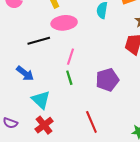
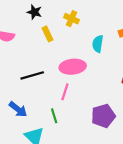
pink ellipse: (64, 23) -> (73, 67), moved
green line: (69, 78) -> (54, 116), moved

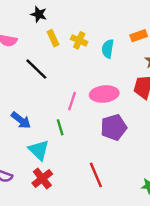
yellow cross: (72, 19) -> (79, 40), moved
pink ellipse: (73, 67) -> (104, 94), moved
black line: (32, 75) -> (36, 69), moved, turned 60

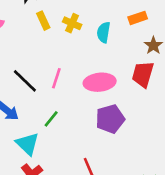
black line: (36, 69) -> (25, 81), moved
pink line: (72, 101) -> (56, 78), moved
green line: (60, 127) -> (51, 119), turned 56

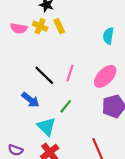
yellow cross: (72, 23) -> (40, 26), moved
pink ellipse: (100, 82) -> (105, 76), turned -40

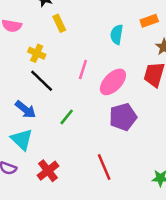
yellow cross: (40, 26) -> (37, 53), moved
pink line: (70, 73) -> (83, 69), moved
cyan triangle: (46, 127) -> (22, 139), moved

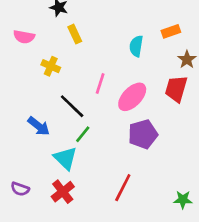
black line: (42, 81) -> (72, 106), moved
cyan triangle: (22, 139) -> (65, 158), moved
red line: (104, 167) -> (123, 188), turned 50

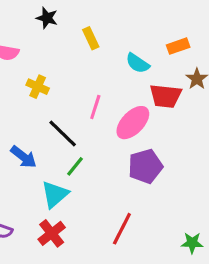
yellow rectangle: (75, 34) -> (91, 38), moved
cyan semicircle: (136, 46) -> (138, 63), turned -65
red trapezoid: (176, 89) -> (166, 96), moved, turned -100
cyan triangle: (65, 158) -> (55, 194), turned 35

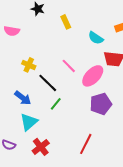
yellow cross: (38, 87) -> (29, 65), moved
pink line: (95, 107) -> (69, 66), turned -63
cyan triangle: (55, 194) -> (29, 122), moved

